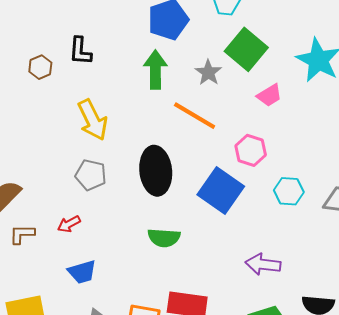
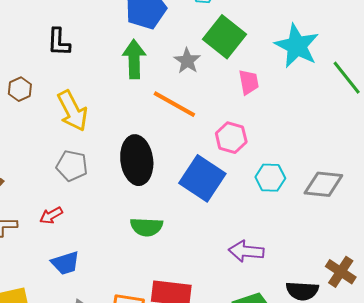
brown hexagon: (40, 67) -> (20, 89), moved
pink trapezoid: (269, 95) -> (249, 82), turned -68

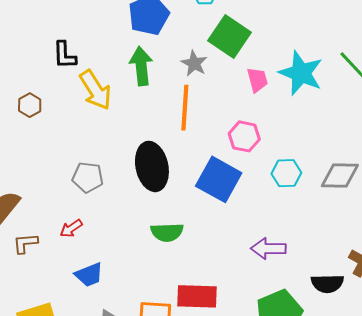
cyan star: (297, 46) -> (301, 73), moved
orange line: (174, 104) -> (185, 108), turned 69
yellow arrow: (72, 111) -> (95, 90), moved

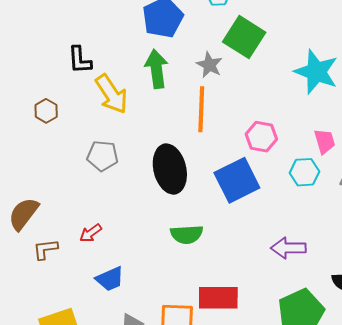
pink trapezoid: (257, 80) -> (325, 141), moved
gray pentagon: (88, 177) -> (103, 156), moved
blue square: (219, 179) -> (237, 180), turned 36

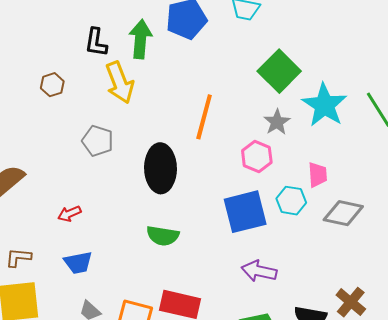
green square: (244, 37) -> (279, 71), moved
gray star: (209, 65) -> (277, 122), moved
green arrow: (157, 69) -> (140, 39), moved
blue square: (237, 180) -> (245, 212), moved
brown L-shape: (45, 249) -> (18, 257), moved

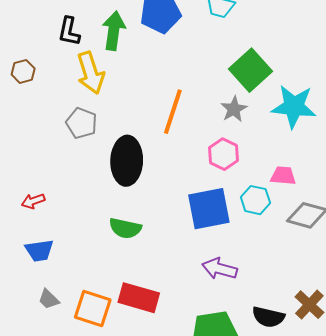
cyan star: (324, 105) -> (294, 106), turned -30
gray star: (277, 122) -> (234, 109), moved
gray pentagon: (98, 141) -> (81, 123), moved
pink trapezoid: (318, 175) -> (283, 176), turned -84

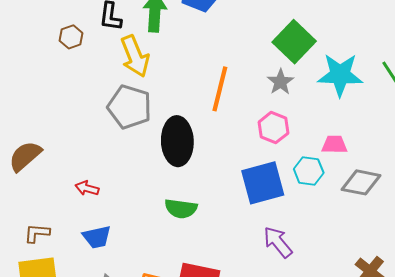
brown hexagon: (23, 71) -> (71, 37), moved
gray pentagon: (81, 123) -> (130, 107), size x1.4
red arrow: (33, 201) -> (87, 188), turned 40
purple arrow: (220, 269) -> (278, 242), turned 40

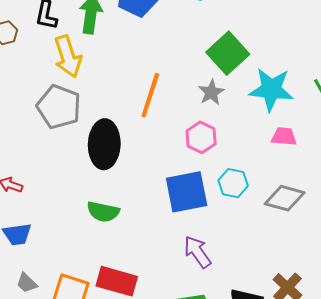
pink trapezoid: (334, 145) -> (284, 137), moved

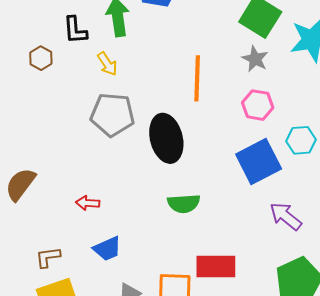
yellow arrow: (68, 56) -> (107, 64), size x0.6

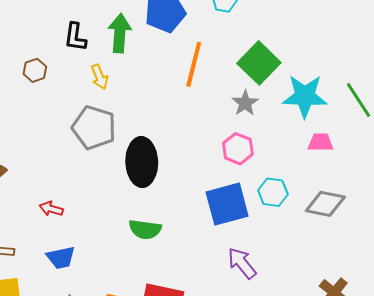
brown hexagon: (41, 58) -> (35, 70), moved
orange line: (197, 78) -> (194, 64), moved

